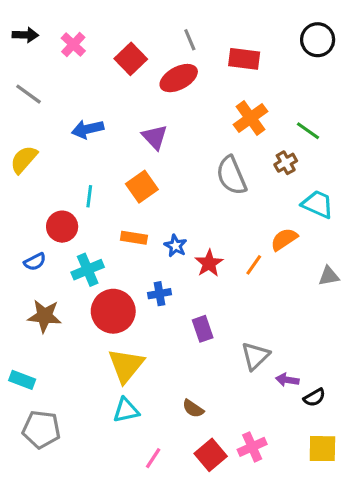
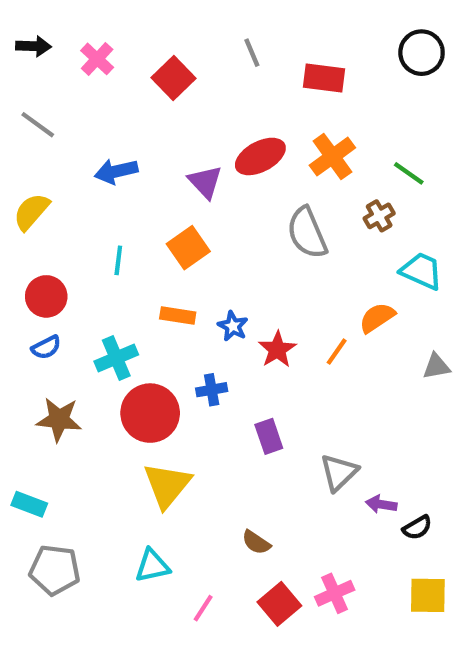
red ellipse: (179, 78) -> (260, 156), moved
red circle: (62, 227) -> (46, 296), moved
cyan triangle: (126, 410) -> (152, 566), moved

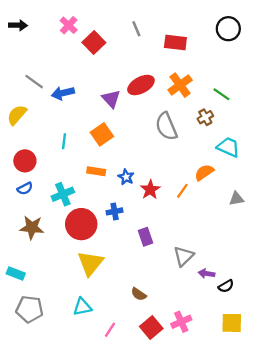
pink cross: (97, 59) -> (69, 25), moved
gray line: (38, 125) -> (34, 82), moved

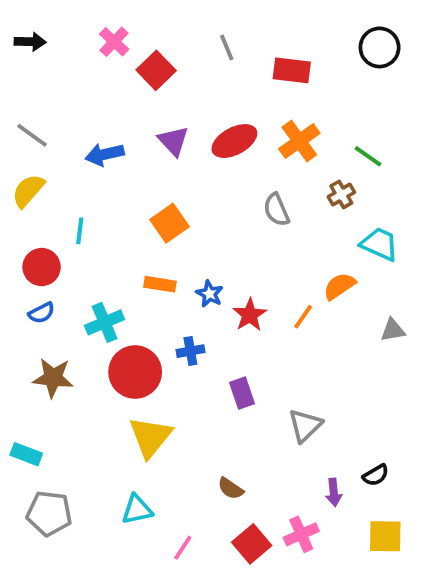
gray line: (34, 82) -> (32, 135), moved
purple triangle: (111, 99) -> (173, 141), moved
gray semicircle: (166, 126) -> (276, 210), size x0.7
cyan line: (64, 141) -> (80, 231), moved
purple arrow: (206, 273) -> (334, 492), moved, turned -105

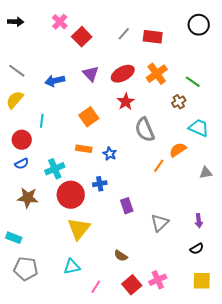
gray line: (227, 47) -> (124, 34), moved, turned 64
gray semicircle: (276, 210) -> (145, 130), moved, size x1.4
red star: (250, 315) -> (126, 102), moved
purple arrow: (334, 492) -> (199, 221), moved

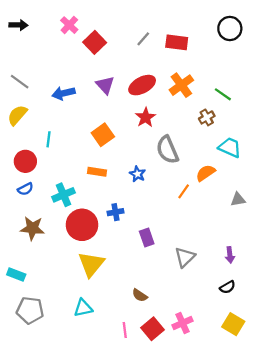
blue star: (110, 154) -> (137, 174), moved
yellow square: (202, 281) -> (233, 324), turned 30
pink line: (96, 287) -> (125, 330), moved, turned -40

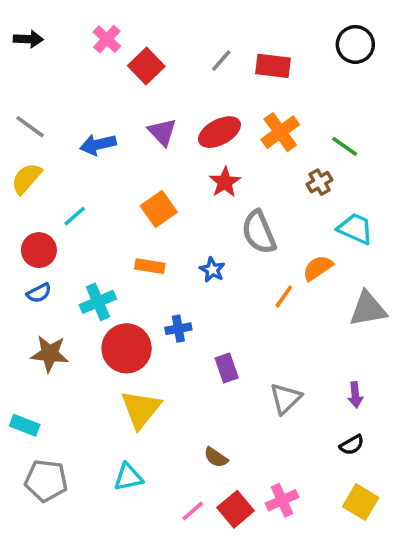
cyan line: (49, 139) -> (75, 216), turned 42
gray triangle: (238, 199) -> (368, 309), size x1.6
pink line: (125, 330) -> (193, 511), turned 56

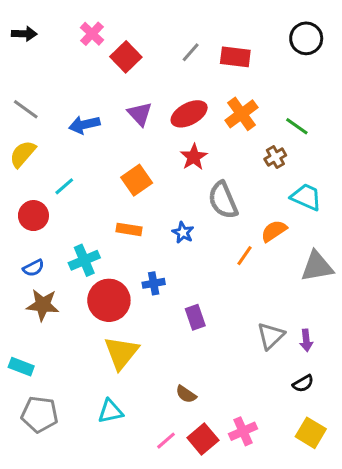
blue semicircle: (39, 293) -> (33, 268), moved
gray triangle: (286, 398) -> (271, 336), moved

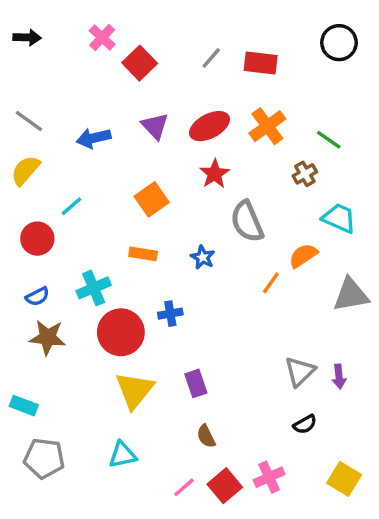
purple rectangle: (195, 317) -> (196, 383), moved
black semicircle: (303, 384) -> (305, 424), moved
brown semicircle: (186, 394) -> (206, 436), turned 30

